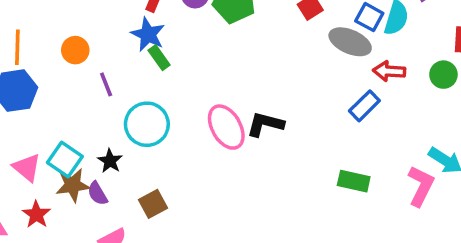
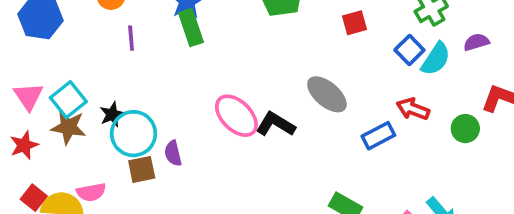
gray ellipse: (350, 42) -> (327, 94), moved
green rectangle: (159, 58) -> (191, 28), size x1.4
cyan circle: (147, 124) -> (133, 134), moved
pink ellipse: (226, 127) -> (236, 116), turned -33
purple semicircle: (97, 193) -> (173, 153), moved

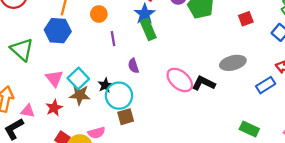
gray ellipse: (327, 94) -> (233, 63), turned -50
purple semicircle: (173, 153) -> (133, 66), moved

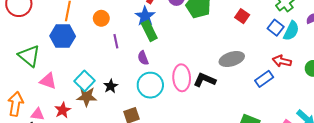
red square: (246, 19) -> (242, 16), turned -32
purple semicircle: (133, 66) -> (143, 58), moved
pink triangle: (54, 78) -> (48, 81), moved, turned -30
pink ellipse: (180, 80) -> (182, 78), turned 50
cyan circle: (119, 96) -> (150, 85), moved

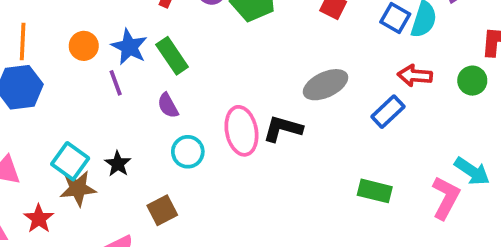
blue star: (145, 16) -> (129, 47), moved
cyan circle: (150, 85) -> (188, 152), size x0.7

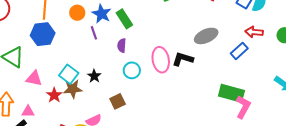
purple semicircle: (168, 106) -> (122, 45), turned 32
green rectangle: (375, 191) -> (231, 93), size x1.4
pink L-shape: (446, 198) -> (243, 107), moved
red star: (39, 219) -> (54, 95), moved

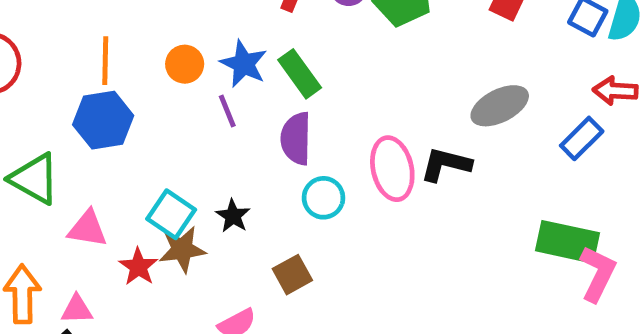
purple semicircle: (122, 45) -> (296, 139), size x1.5

